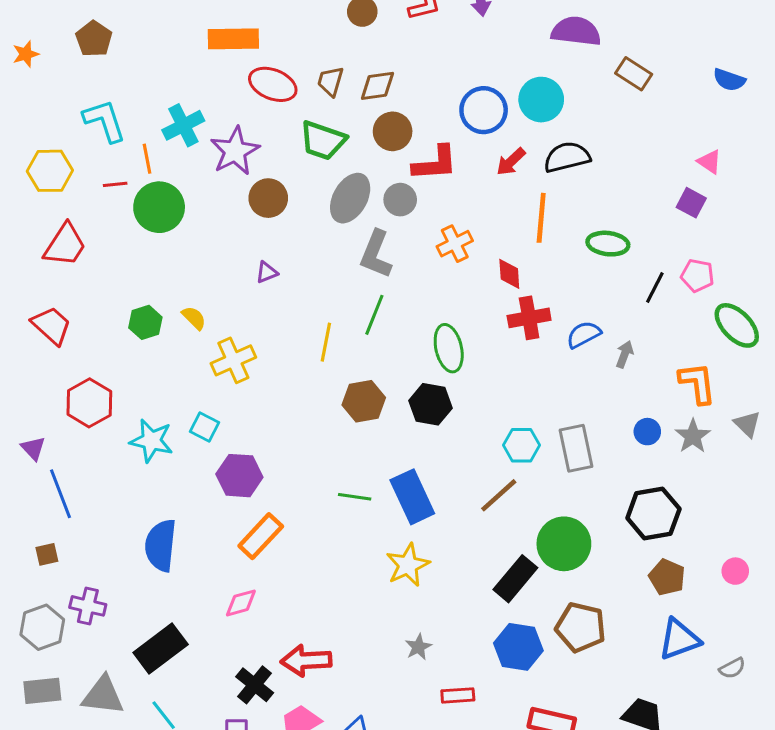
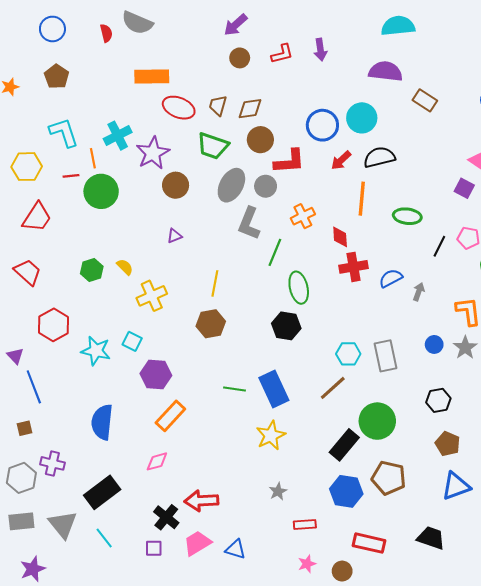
green line: (374, 315) -> (275, 252), moved
brown hexagon: (364, 401) -> (211, 324), moved
black hexagon: (653, 513) -> (438, 400), size x0.7
gray triangle: (103, 695) -> (63, 524), turned 44

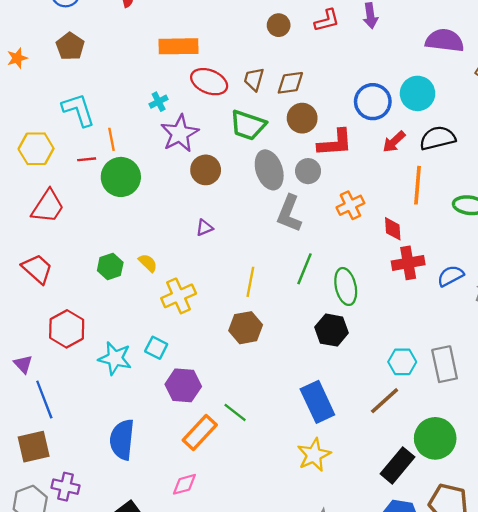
cyan cross: (118, 136) -> (159, 102), moved, size x0.6
gray ellipse: (231, 185) -> (269, 170), turned -48
green line: (275, 252) -> (304, 269), moved
green line: (235, 389) -> (235, 412), moved, turned 30
brown square: (25, 428) -> (34, 447), size x1.8

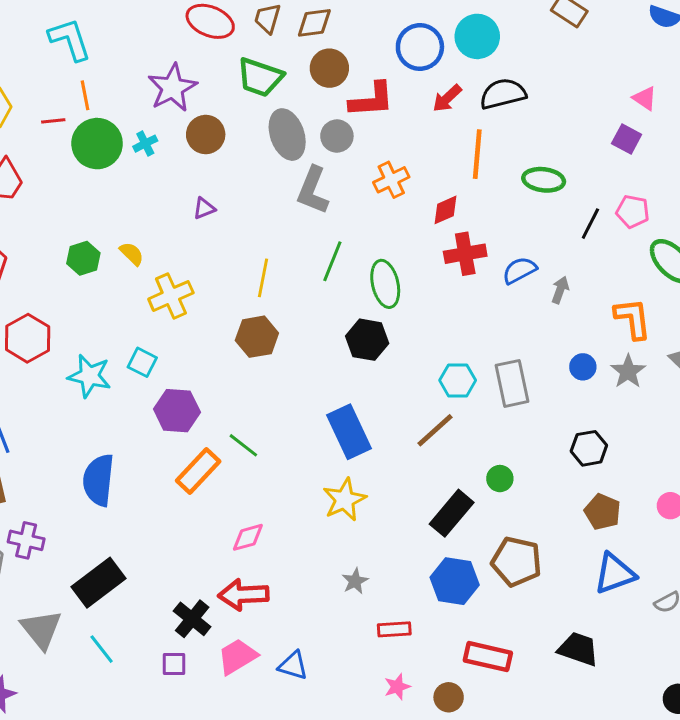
cyan cross: (159, 102) -> (145, 144), moved
cyan L-shape: (78, 110) -> (70, 39), moved
red diamond: (393, 229) -> (446, 210), turned 70
green circle: (435, 438) -> (500, 479), size x0.5
pink diamond: (184, 484) -> (248, 537), moved

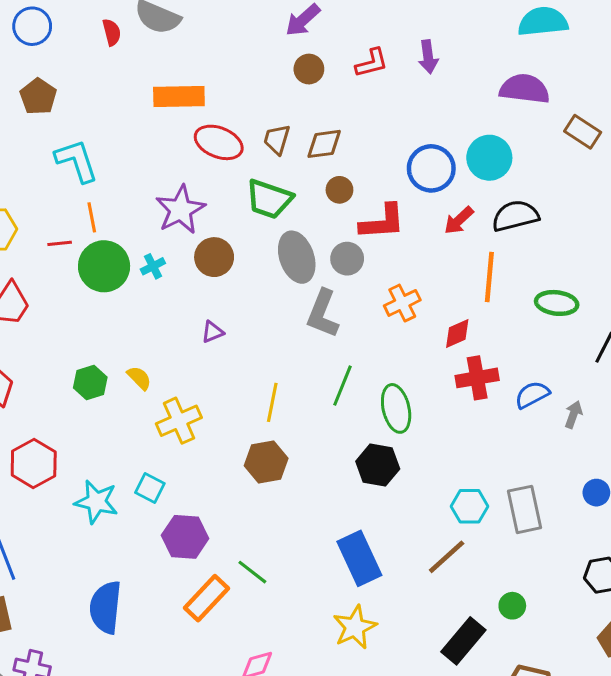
brown circle: (329, 68) -> (339, 190), size x0.7

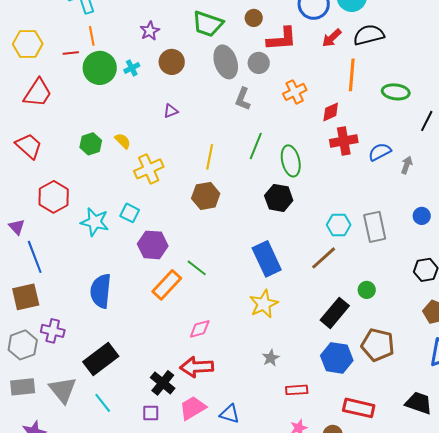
purple star: (180, 210) -> (150, 31), size x0.6
gray L-shape: (323, 314) -> (243, 99), size x0.7

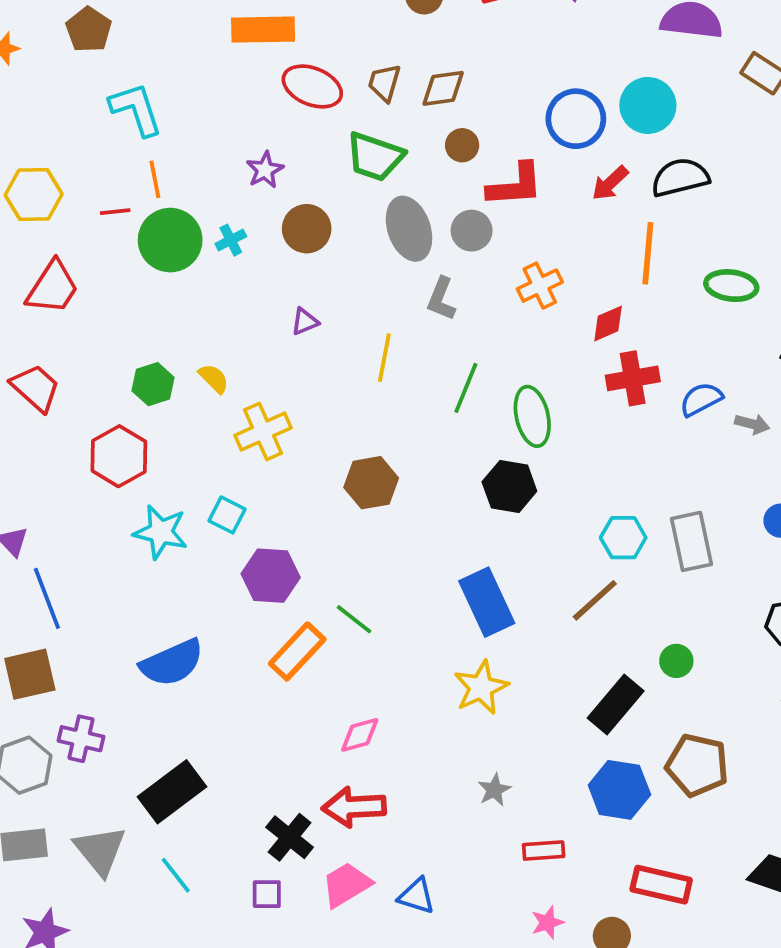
yellow line: (210, 157) -> (384, 358), moved
gray arrow: (407, 165) -> (752, 424), turned 84
red hexagon: (54, 197) -> (119, 456), moved
blue semicircle: (101, 291) -> (172, 663), turned -120

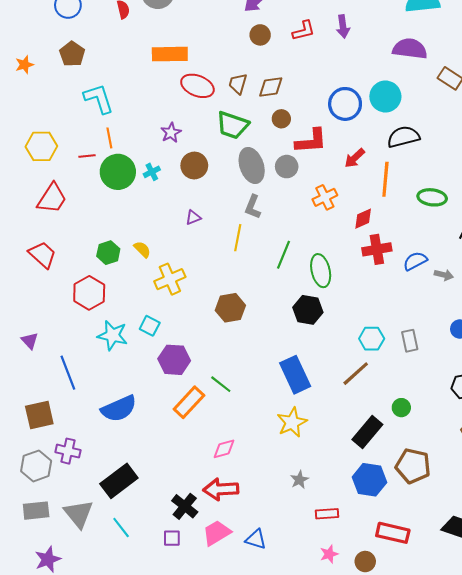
red arrow: (610, 183) -> (355, 158), moved
gray L-shape: (441, 299) -> (253, 207), moved
gray rectangle: (691, 541) -> (410, 341), size x0.7
blue line: (47, 598) -> (68, 373), moved

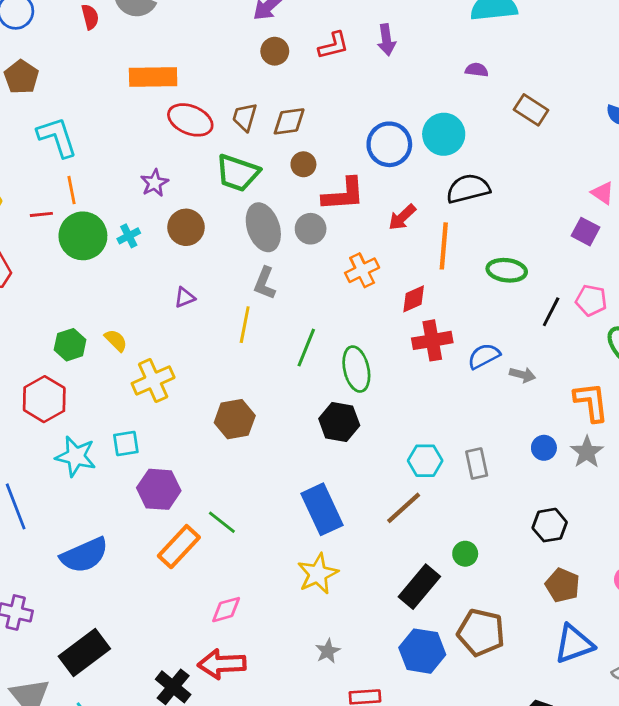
purple semicircle: (410, 49) -> (477, 70), size x0.5
cyan square: (150, 326) -> (126, 443), turned -36

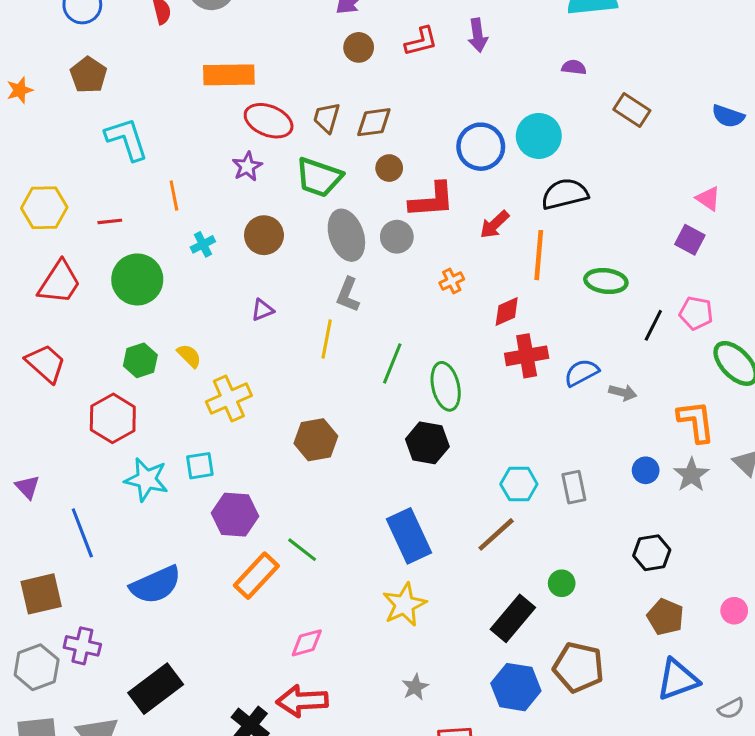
purple star: (155, 183) -> (247, 167), moved
orange line: (71, 190) -> (174, 196), moved
green circle: (83, 236) -> (137, 279), moved
orange cross: (362, 270) -> (452, 281), size x0.7

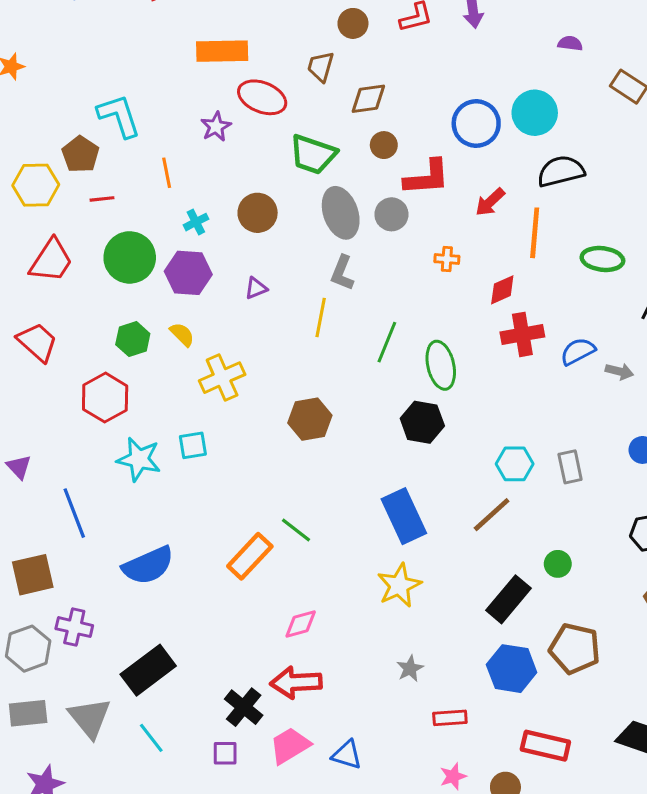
brown pentagon: (88, 75) -> (80, 154), moved
brown trapezoid: (327, 118) -> (321, 67), moved
purple star: (247, 167) -> (216, 127), moved
orange cross: (452, 281) -> (447, 259), turned 30
purple hexagon: (235, 515) -> (188, 273), moved

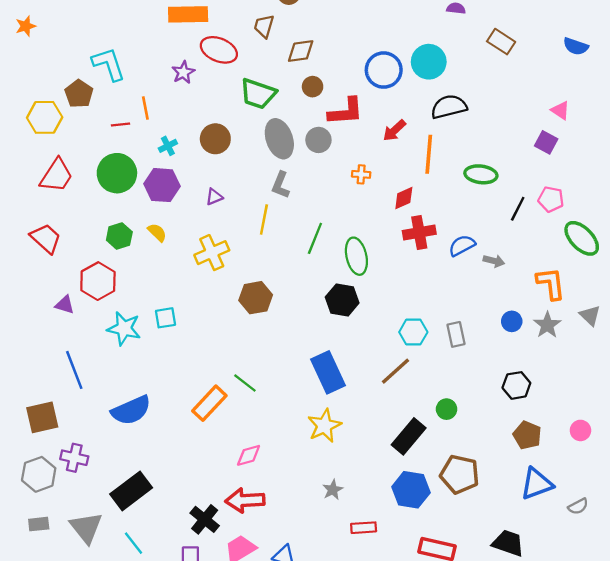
red line: (102, 199) -> (120, 125), moved
yellow cross: (222, 378) -> (212, 253), moved
purple triangle: (19, 467) -> (65, 305), moved, turned -30
gray rectangle: (28, 713) -> (39, 524), size x0.7

